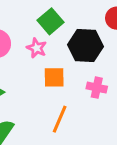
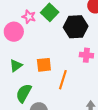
pink star: (37, 48) -> (29, 17), moved
orange square: (54, 77) -> (44, 65), moved

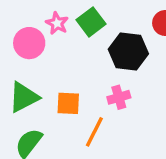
pink cross: (86, 55) -> (119, 97), moved, turned -32
green triangle: (16, 66) -> (24, 97), size x1.5

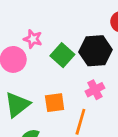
green square: (91, 22) -> (62, 55), moved

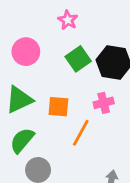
pink star: (33, 39) -> (68, 20), moved

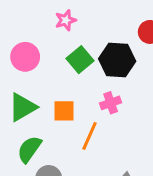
pink star: (68, 20) -> (66, 20), turned 30

